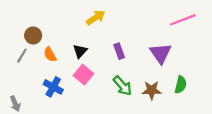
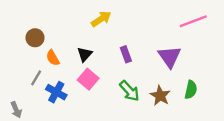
gray line: (22, 56) -> (36, 78), moved
brown star: (152, 90) -> (160, 96), turned 30

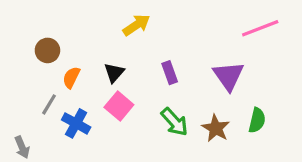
orange semicircle: (53, 58) -> (71, 77), turned 56

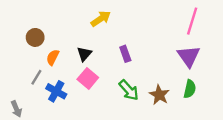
pink line: (260, 28) -> (192, 21), turned -52
purple triangle: (228, 76) -> (189, 56), moved

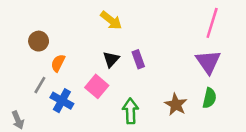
yellow arrow: (101, 19) -> (111, 20), turned 72
black triangle: (84, 54) -> (111, 59), moved
green arrow: (129, 90) -> (130, 111), moved, turned -140

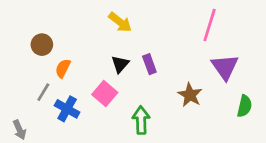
pink line: (212, 23) -> (210, 25), moved
green semicircle: (209, 98) -> (244, 106), moved
brown star: (176, 105) -> (190, 95), moved

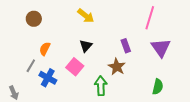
brown circle: (42, 45) -> (34, 19), moved
purple rectangle: (149, 64) -> (126, 46), moved
brown star: (190, 95) -> (117, 67), moved
green semicircle: (244, 106) -> (158, 87), moved

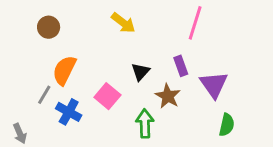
pink line: (150, 18) -> (195, 23), moved
black triangle: (86, 46) -> (140, 72), moved
purple triangle: (161, 48) -> (214, 85), moved
orange semicircle: (45, 49) -> (64, 70), size x1.5

